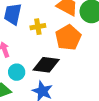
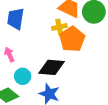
yellow cross: (38, 27) -> (59, 27), moved

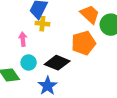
yellow cross: (59, 27) -> (42, 24), moved

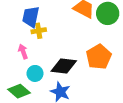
orange pentagon: (83, 43) -> (99, 57), moved

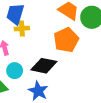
orange pentagon: (99, 57) -> (66, 40), moved

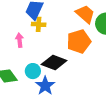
cyan circle: (15, 71) -> (33, 71), moved

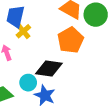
yellow cross: (39, 24) -> (23, 31), turned -32

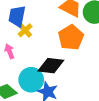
cyan circle: (28, 83) -> (31, 80), size x1.5

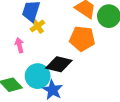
orange pentagon: (71, 37) -> (82, 39), turned 30

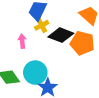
black diamond: (59, 64) -> (61, 35), moved

